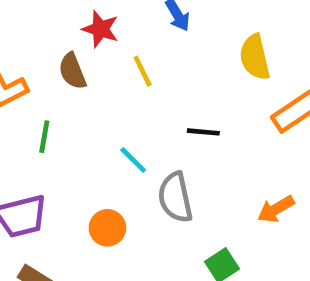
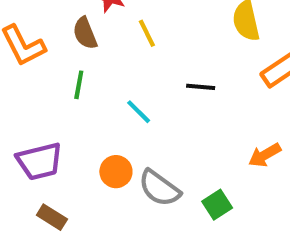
green line: (44, 137) -> (79, 85), moved
gray semicircle: (175, 197) -> (159, 188), moved, turned -42

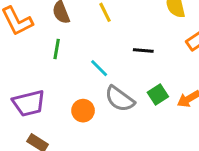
gray semicircle: (159, 188) -> (120, 99), moved
green square: (217, 205) -> (158, 94), moved

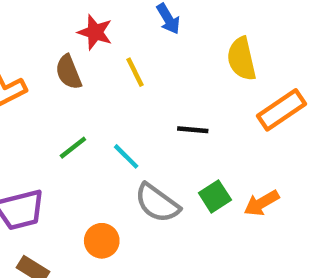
green line: (57, 49) -> (73, 148), moved, turned 42
orange circle: (83, 111) -> (102, 241), moved

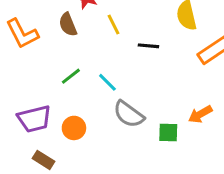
black line: (193, 130) -> (148, 46), moved
green square: (215, 196) -> (168, 133), moved, turned 35
orange circle: (102, 241) -> (74, 128), moved

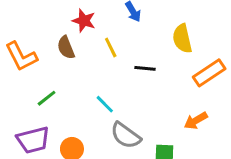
green line: (71, 76) -> (47, 98), moved
orange arrow: (200, 114) -> (196, 121), moved

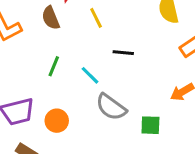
black line: (145, 68) -> (123, 53), moved
green line: (47, 98) -> (54, 66), moved, turned -30

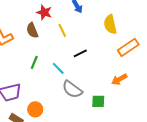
black line: (123, 53) -> (80, 53), turned -32
orange circle: (57, 121) -> (35, 109), moved

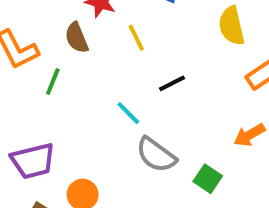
green line: (34, 62) -> (53, 81), moved
green square: (98, 101) -> (208, 179), turned 32

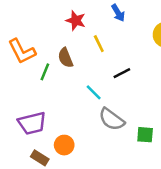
brown semicircle: (77, 38) -> (65, 58), moved
green square: (208, 179) -> (145, 135), turned -30

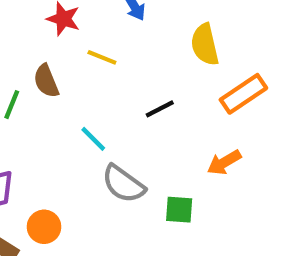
yellow line: (99, 44) -> (102, 57), turned -42
black line: (122, 73) -> (160, 109), moved

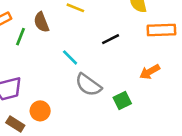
orange rectangle: (243, 94) -> (161, 30), turned 32
green square: (179, 210) -> (122, 100), turned -30

